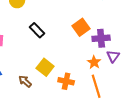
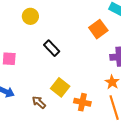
orange square: (81, 27) -> (98, 29), moved

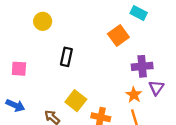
black rectangle: (52, 48) -> (66, 57), turned 56

